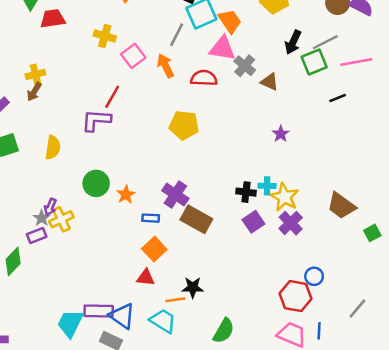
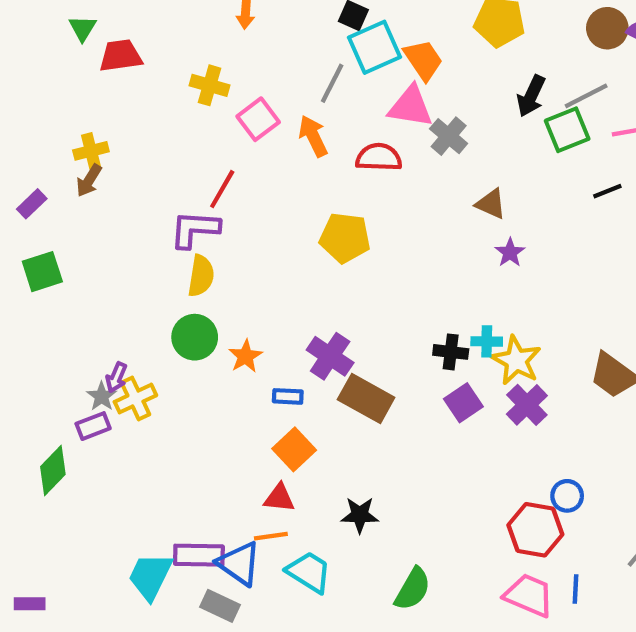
brown triangle: (269, 82) -> (491, 204), moved
yellow semicircle: (53, 147) -> (201, 276), moved
orange line: (175, 300) -> (271, 536), moved

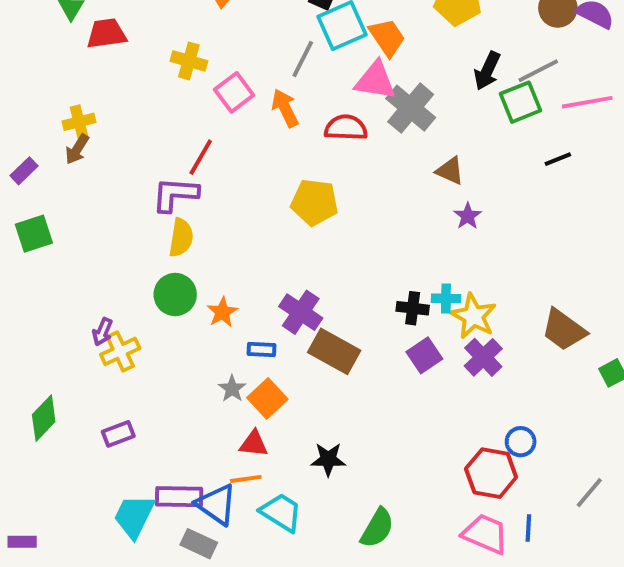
gray cross: (449, 136) -> (411, 108), size x1.4
gray star: (102, 396) -> (232, 389), moved
purple rectangle: (93, 426) -> (118, 434), moved

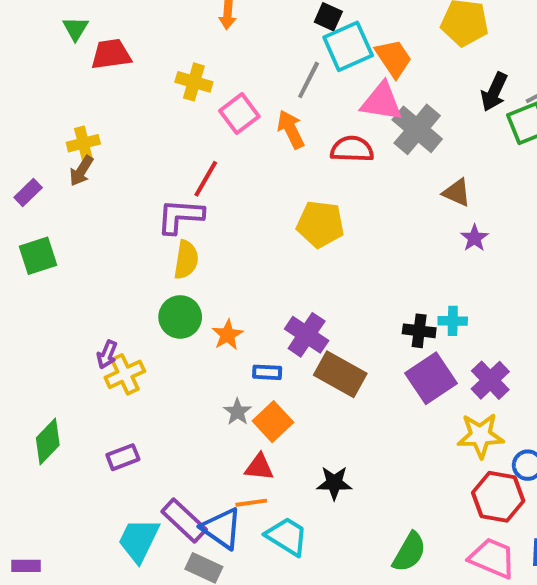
yellow star: (473, 316) -> (480, 436), moved, turned -30
purple square: (424, 355) -> (431, 378), size x1.4
purple rectangle: (179, 497) -> (184, 520), turned 42
green semicircle: (377, 528) -> (409, 552), moved

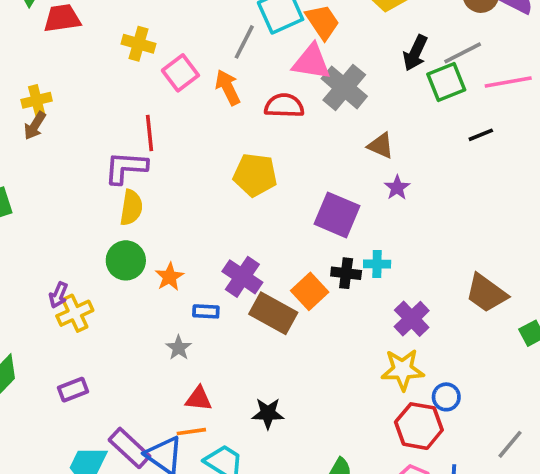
red line: (206, 179) -> (149, 133), turned -36
purple square: (431, 378) -> (337, 215), moved, turned -33
orange square: (273, 422) -> (310, 291), moved

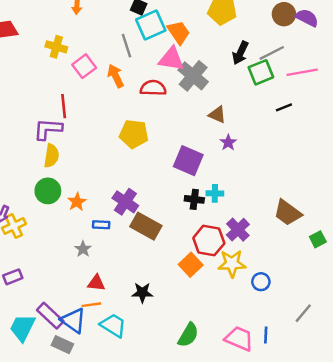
gray line: (244, 42) -> (127, 46), turned -45
orange square: (310, 291) -> (191, 265), moved
red hexagon: (419, 426) -> (209, 241), moved

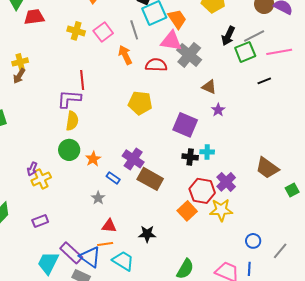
pink square: (84, 66) -> (103, 32), moved
blue rectangle: (101, 225) -> (113, 178), turned 32
blue circle: (261, 282) -> (253, 241), moved

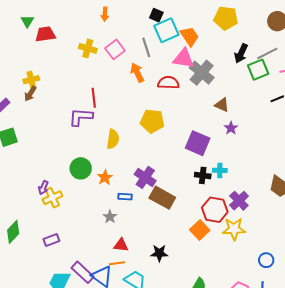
yellow semicircle: (72, 121) -> (113, 139), moved
blue rectangle: (113, 178) -> (125, 197), turned -32

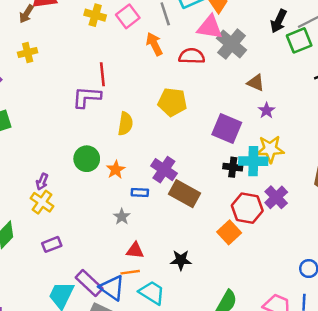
brown arrow: (30, 94) -> (26, 14), moved
cyan cross: (220, 170) -> (253, 161), size x1.6
yellow cross: (52, 198) -> (42, 202), moved, turned -30
yellow star: (234, 229) -> (270, 149), moved

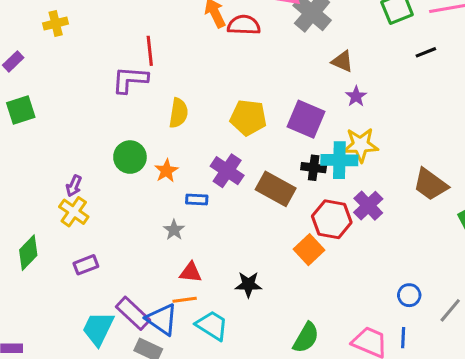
red semicircle: (192, 56) -> (244, 25), moved
yellow pentagon: (172, 102) -> (248, 118), moved
brown rectangle: (184, 194) -> (276, 189), moved

